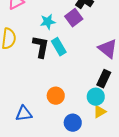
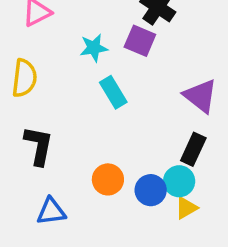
purple square: (74, 18) -> (140, 41), turned -30
black L-shape: (41, 47) -> (39, 146), moved
blue circle: (73, 123) -> (151, 190), moved

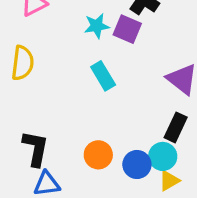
cyan star: (94, 48) -> (97, 26), moved
black L-shape: (39, 146) -> (35, 148), moved

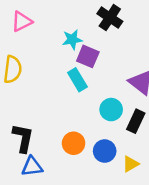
purple square: (127, 29) -> (88, 56), moved
cyan circle: (163, 156) -> (111, 110), moved

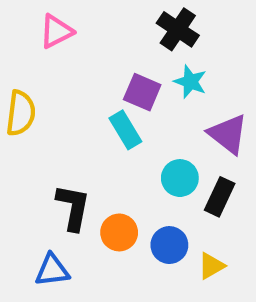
pink triangle: (22, 21) -> (56, 31), moved
cyan star: (72, 40) -> (190, 82), moved, turned 30
black L-shape: (23, 138) -> (73, 207), moved

